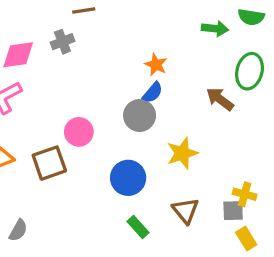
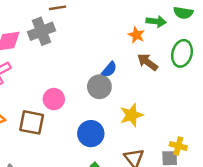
gray cross: (62, 42) -> (41, 31), size x1.5
orange star: (156, 65) -> (136, 35), moved
brown arrow: (220, 99) -> (147, 62), moved
brown square: (49, 163) -> (32, 122), turned 30

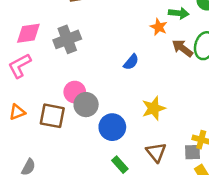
gray cross: (41, 31) -> (67, 39), moved
brown arrow: (147, 62) -> (182, 48), moved
gray circle: (99, 87) -> (86, 105), moved

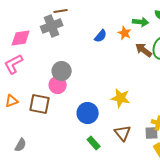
gray cross: (67, 39) -> (52, 26), moved
blue semicircle: (131, 62) -> (101, 36), moved
gray circle: (86, 105) -> (62, 71), moved
yellow star: (154, 108) -> (121, 98), turned 30

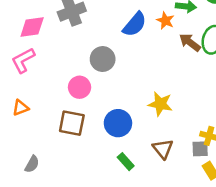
blue semicircle: (101, 36) -> (135, 24), size x1.5
gray circle: (62, 71) -> (103, 59), moved
brown square: (40, 104) -> (72, 123), moved

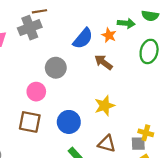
brown arrow: (190, 42) -> (103, 62), moved
yellow star: (160, 104) -> (105, 106), turned -30
brown triangle: (163, 149) -> (107, 144), turned -36

